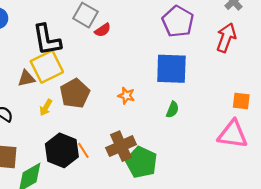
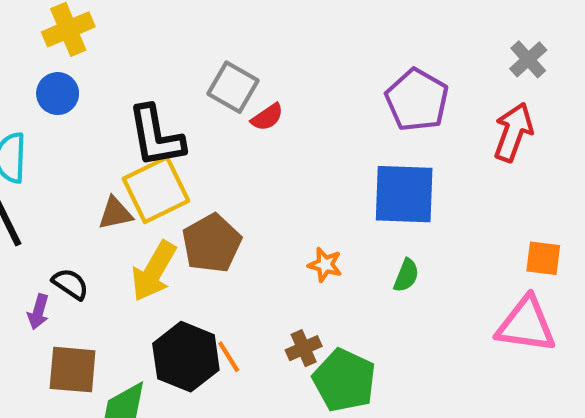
orange star: (126, 96) -> (325, 265), moved
yellow arrow: (46, 107) -> (154, 271), size x1.8
brown cross: (121, 146) -> (304, 348), size x0.6

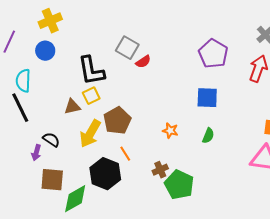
yellow square: (156, 190) -> (91, 96), size x0.6
blue square: (404, 194) -> (207, 98), size x0.7
orange line: (229, 357) -> (125, 154), moved

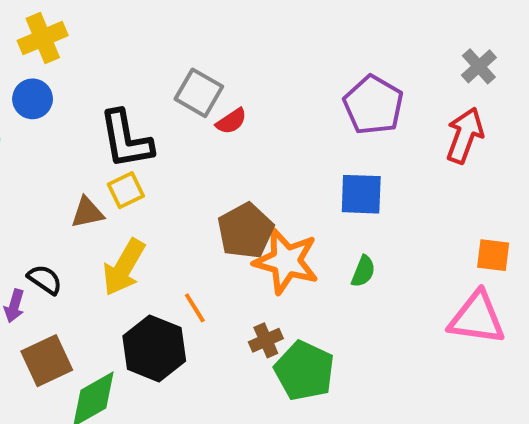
brown pentagon: (117, 121) -> (246, 231), moved
orange star: (170, 131) -> (286, 261), size x2.0
brown square: (52, 180) -> (47, 361), turned -30

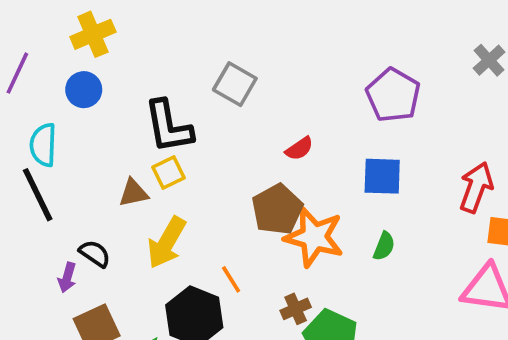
red semicircle: (231, 121) -> (299, 149), moved
red arrow: (465, 135) -> (476, 187), moved

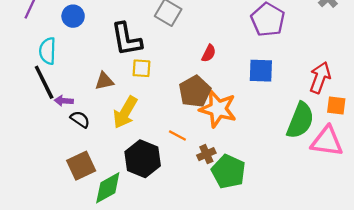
red semicircle: (299, 149) -> (209, 53), turned -30
yellow square: (168, 173) -> (141, 68), moved, turned 30
green semicircle: (384, 246) -> (300, 120), moved, size x2.0
purple arrow: (67, 278) -> (64, 101), moved, turned 78
orange line: (231, 279) -> (177, 136), moved, turned -30

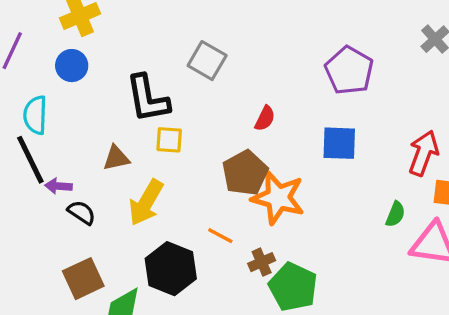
green semicircle: (300, 120) -> (395, 214), size x0.5

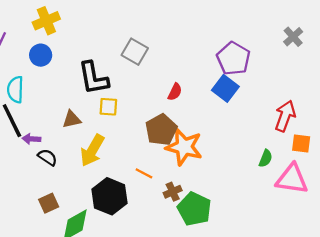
blue square: (339, 143) -> (225, 88), moved, turned 35
brown square: (83, 279) -> (49, 203), size x0.7

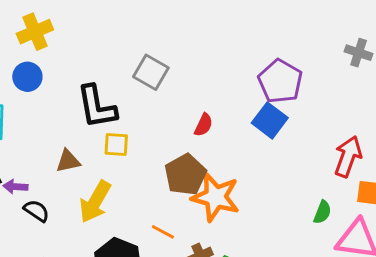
gray cross: (293, 37) -> (359, 53), turned -30

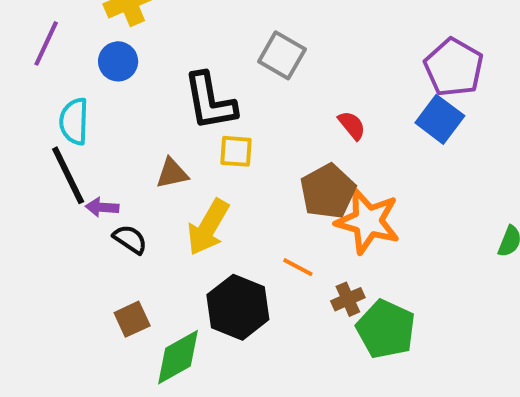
red semicircle: (204, 125) -> (352, 125), turned -65

